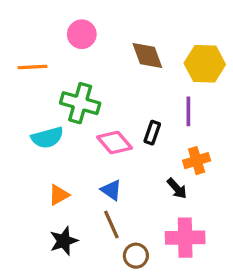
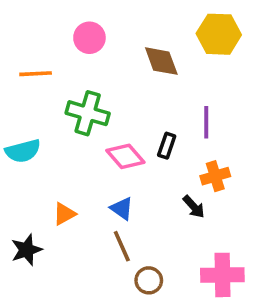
yellow hexagon: (205, 64) -> (219, 34), moved
cyan semicircle: (47, 138) -> (23, 151), moved
pink cross: (185, 238) -> (222, 275), moved
black star: (64, 241) -> (27, 250), moved

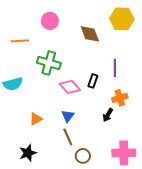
black arrow: (194, 207) -> (108, 115), turned 72
blue triangle: (122, 208) -> (68, 116), turned 32
black star: (27, 250) -> (28, 153), moved

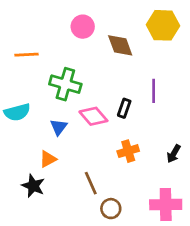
pink circle: (50, 21) -> (83, 27), moved
orange cross: (120, 98) -> (128, 151), moved
black arrow: (108, 115) -> (174, 154), moved
blue triangle: (68, 116) -> (59, 127), moved
black star: (28, 153) -> (33, 186), moved, turned -30

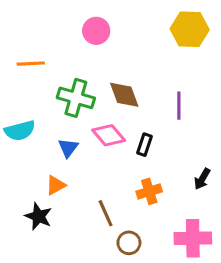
brown diamond: (120, 45) -> (124, 95), moved
black rectangle: (124, 108) -> (145, 145), moved
orange cross: (128, 151) -> (149, 191), moved

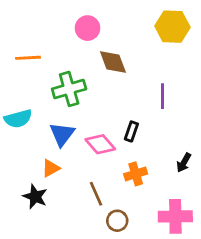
brown diamond: (124, 95) -> (113, 62), moved
green cross: (76, 98) -> (69, 89), turned -32
pink diamond: (109, 135) -> (100, 144), moved
blue triangle: (68, 148) -> (62, 134), size x1.4

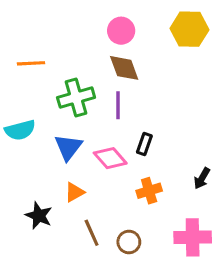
pink circle: (87, 28) -> (121, 31), moved
purple line: (163, 96) -> (118, 105), moved
orange triangle: (51, 168) -> (74, 192), moved
brown line: (96, 194) -> (92, 233), moved

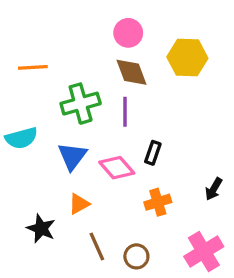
yellow hexagon: (189, 29) -> (187, 58), moved
pink cross: (193, 237) -> (204, 251), turned -30

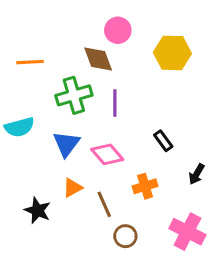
brown diamond: (131, 72) -> (98, 59), moved
black rectangle: (153, 153) -> (163, 141), moved, turned -55
brown line: (97, 247) -> (104, 204), moved
pink cross: (204, 251) -> (187, 232), turned -32

